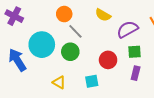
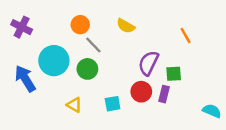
purple semicircle: (127, 29) -> (148, 63), moved, turned -35
green square: (135, 52) -> (174, 74), moved
red circle: (108, 60) -> (141, 92), moved

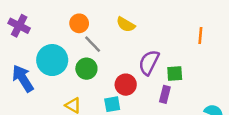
orange line: (186, 35) -> (200, 36), moved, turned 35
red circle: (141, 92) -> (126, 85), moved

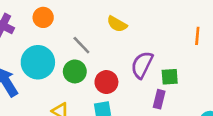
orange circle: (79, 23) -> (43, 17), moved
red circle: (126, 85) -> (106, 82), moved

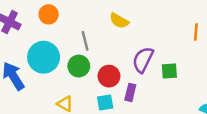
gray line: (81, 45) -> (85, 41), turned 30
purple rectangle: (159, 99) -> (130, 92), moved

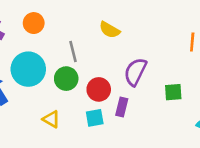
green square: (169, 71) -> (173, 92), moved

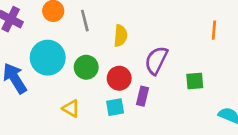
yellow semicircle: (110, 30) -> (121, 36), moved, turned -115
gray line: (73, 51) -> (85, 21), moved

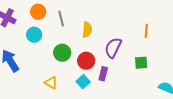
orange line: (214, 30) -> (146, 31), moved
cyan circle: (48, 58) -> (34, 35), moved, size x0.6
cyan square: (115, 107) -> (83, 82), turned -32

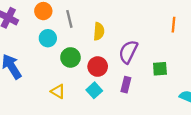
orange line: (146, 31) -> (174, 25), moved
cyan circle: (34, 35) -> (48, 38), moved
purple rectangle: (103, 74) -> (126, 85), moved

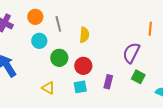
purple semicircle: (128, 52) -> (131, 53), moved
green square: (160, 69) -> (138, 77), moved, turned 32
cyan square: (94, 90) -> (80, 87), turned 32

